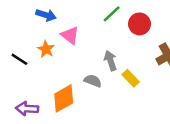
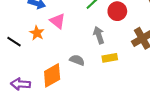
gray arrow: (110, 61) -> (99, 35), moved
yellow rectangle: (131, 78) -> (110, 58), turned -56

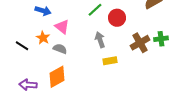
gray semicircle: (77, 60) -> (60, 49), moved

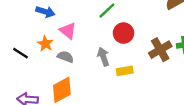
red circle: (117, 18) -> (123, 33), moved
gray arrow: (100, 40) -> (103, 57), moved

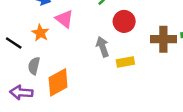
brown cross: (160, 50) -> (163, 39), turned 30
gray semicircle: (65, 57) -> (34, 66), moved, turned -98

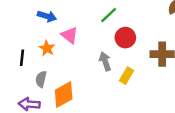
black line: (14, 43) -> (22, 58), turned 63
yellow rectangle: (125, 62) -> (127, 76), turned -49

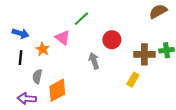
green line: (109, 15) -> (81, 19), moved
blue arrow: (47, 16) -> (20, 33), moved
yellow rectangle: (127, 76) -> (133, 80), moved

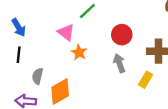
blue arrow: (20, 33) -> (19, 28), turned 42
orange star: (43, 49) -> (79, 52), moved
gray arrow: (94, 61) -> (119, 63), moved

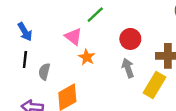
gray semicircle: (38, 76) -> (44, 72), moved
yellow rectangle: (145, 80) -> (155, 85), size x1.5

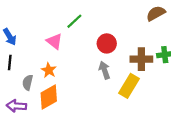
orange star: (87, 57) -> (49, 70), moved
gray semicircle: (44, 72) -> (28, 83), moved

